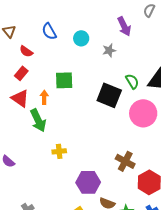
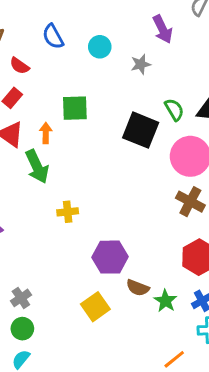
brown cross: (125, 161) -> (190, 202), moved

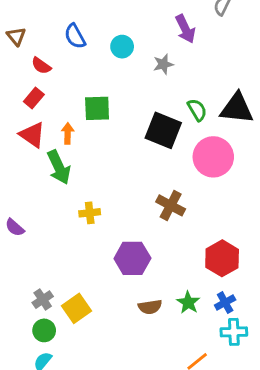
brown cross: (190, 202) -> (171, 205), moved
brown semicircle: (138, 288) -> (150, 307), moved, turned -30
yellow square: (95, 307) -> (76, 308), moved

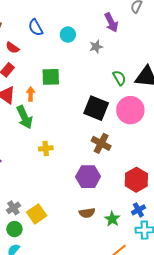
black square: (163, 130) -> (96, 108), moved
purple hexagon: (132, 258) -> (88, 177), moved
green star: (188, 302) -> (112, 219), moved

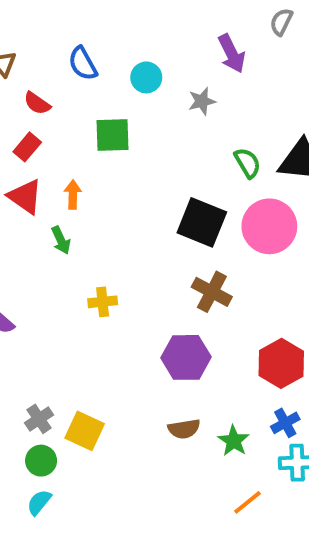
green square: (51, 77) -> (113, 135), moved
green arrow: (25, 117) -> (61, 240), size x0.6
yellow square: (37, 214) -> (85, 431), turned -30

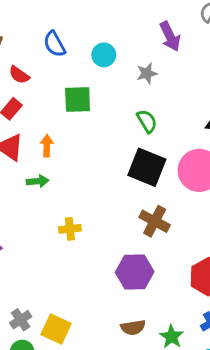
green semicircle: (248, 163) -> (147, 121), moved
green arrow: (61, 240) -> (38, 181), turned -70

